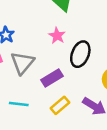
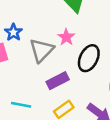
gray triangle: (22, 63) -> (41, 50), moved

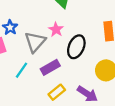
cyan line: (21, 105) -> (21, 70), moved, turned -63

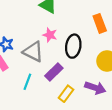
gray triangle: (35, 42) -> (33, 52), turned -30

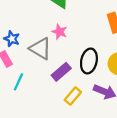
black ellipse: (73, 46) -> (89, 61), moved
cyan line: (27, 82) -> (18, 82), moved

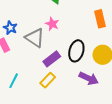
cyan line: (18, 82) -> (14, 81), moved
yellow rectangle: (73, 96) -> (48, 80), moved

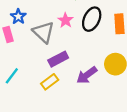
black ellipse: (76, 51) -> (92, 19), moved
purple arrow: (89, 78) -> (87, 75), moved, turned 108

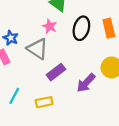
pink star: (65, 20) -> (50, 26), moved
yellow rectangle: (50, 82) -> (44, 102), moved, turned 35

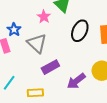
pink star: (50, 26) -> (44, 17), moved

